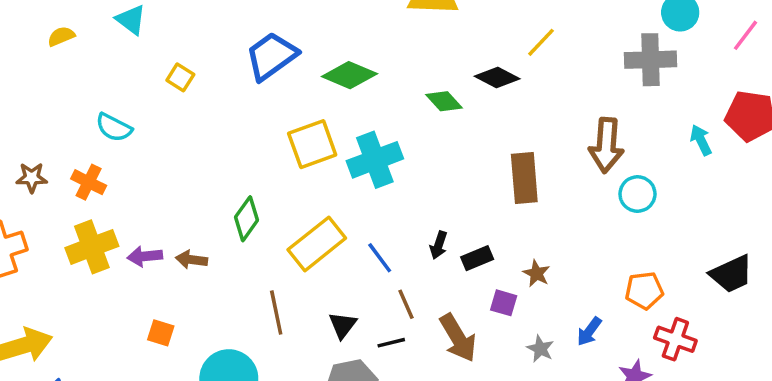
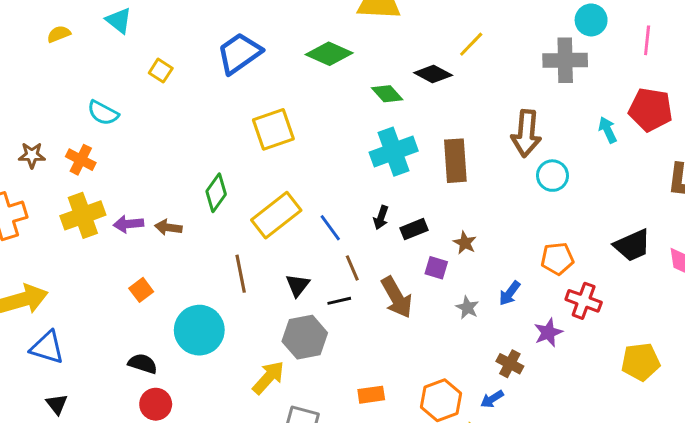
pink line: (746, 35) -> (647, 40), turned -32
green diamond: (349, 75) -> (329, 54), moved
cyan cross: (375, 160) -> (394, 152), moved
orange square: (161, 333) -> (141, 290), turned 35

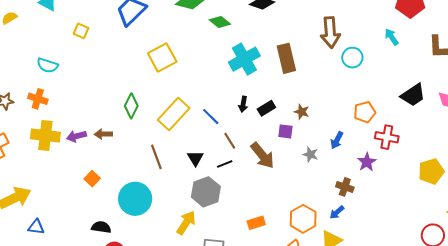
green diamond: (387, 94) -> (220, 22), moved
cyan arrow: (608, 130) -> (392, 37), moved
yellow cross: (83, 215) -> (45, 135), turned 36
blue triangle: (47, 347) -> (36, 227), size x0.7

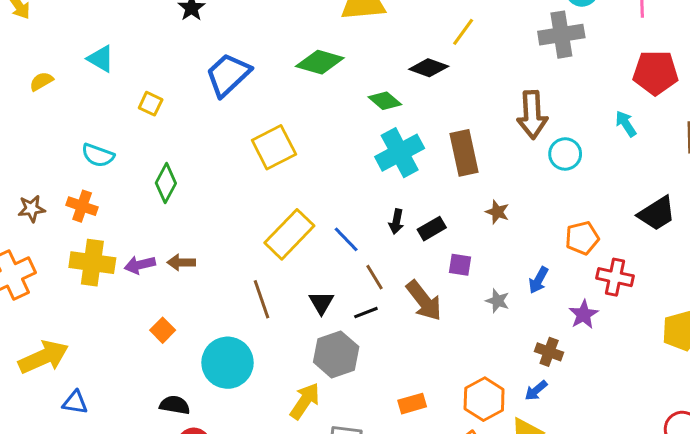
green diamond: (220, 22) -> (385, 101), moved
green diamond: (131, 106) -> (166, 183), moved
brown star: (302, 112) -> (497, 212), moved

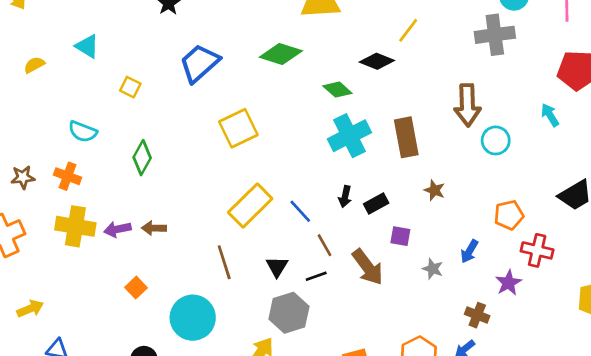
yellow arrow: (44, 357) -> (30, 309), size x0.6

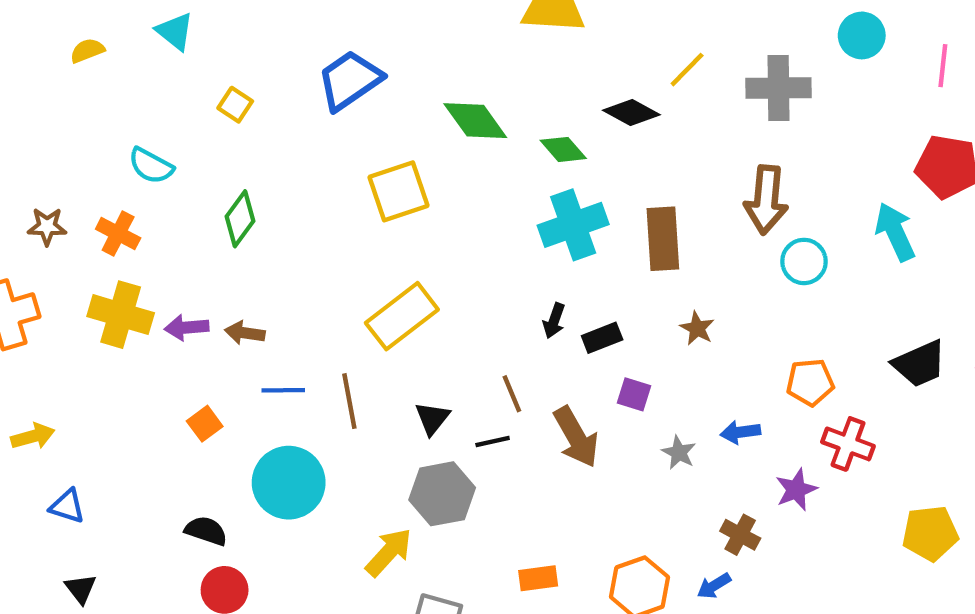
gray cross: (495, 35) -> (779, 88), moved
green diamond: (281, 54) -> (475, 121), moved, turned 30
cyan arrow: (550, 115) -> (895, 232), size x1.5
blue line: (300, 211) -> (283, 390), moved, turned -55
blue arrow: (469, 251) -> (740, 432), turned 45

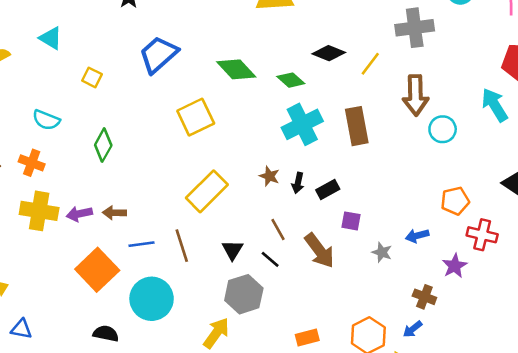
yellow line: (687, 70) -> (370, 64), moved
brown star: (697, 328) -> (269, 176), moved
orange square: (205, 424) -> (97, 270), size x2.0
black line: (493, 441) -> (270, 259), turned 60

